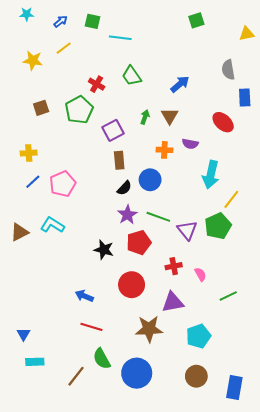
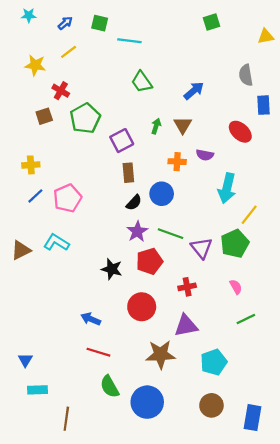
red cross: (97, 84) -> (61, 91), moved
pink semicircle: (200, 274) -> (236, 287), moved
brown line: (76, 376) -> (66, 419), moved, turned -30

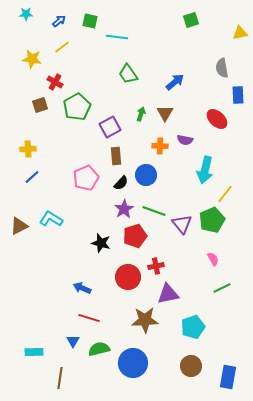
pink pentagon: (67, 198) -> (86, 178), moved
red cross: (187, 287) -> (156, 266), moved
blue triangle: (25, 360) -> (73, 341), moved
green semicircle: (110, 387) -> (99, 349), turned 105

